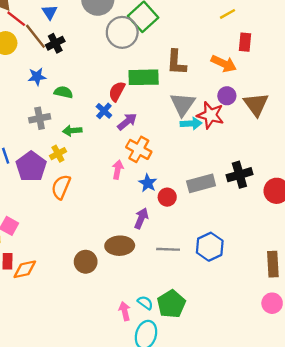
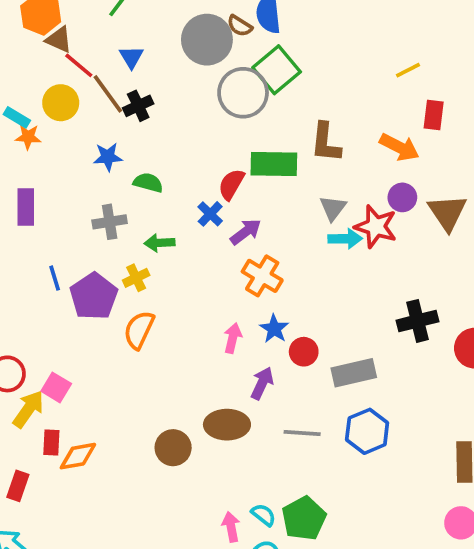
gray triangle: (183, 104) -> (333, 208), size x0.7
pink arrow: (118, 170) -> (233, 338), moved
gray rectangle: (201, 183) -> (354, 373), moved

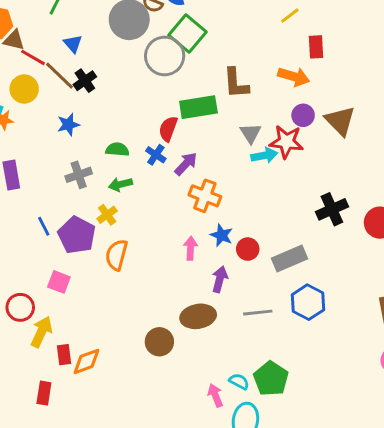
green semicircle: (148, 183) -> (117, 149), moved
pink square: (56, 387) -> (59, 282), moved

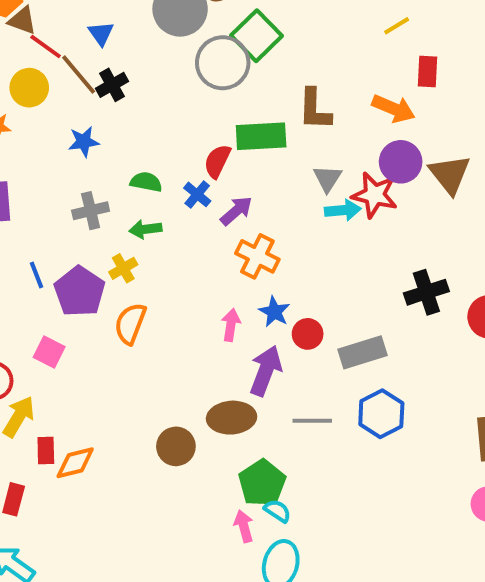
purple circle: (303, 115) -> (401, 162), size x1.4
purple arrow: (220, 279) -> (266, 371), size x1.4
green pentagon: (271, 379) -> (262, 483), moved

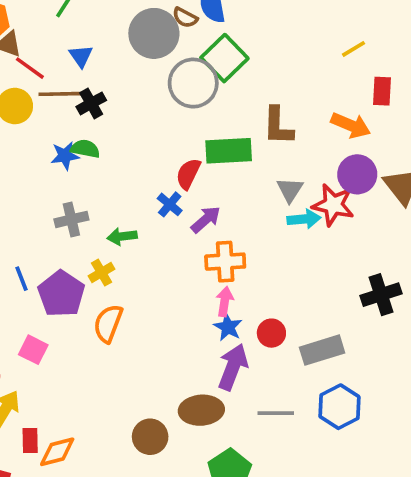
brown line: (79, 75) -> (60, 94), turned -51
green semicircle: (146, 182) -> (85, 149), moved
orange cross: (257, 256) -> (225, 262), turned -30
blue star: (274, 312) -> (228, 327), moved
pink arrow: (231, 325) -> (225, 302), moved

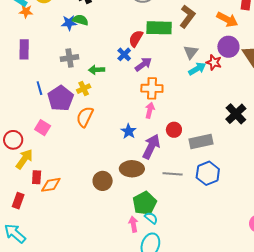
brown L-shape: (278, 126) -> (187, 17), turned -150
red star: (333, 205) -> (214, 62), size x0.7
cyan arrow: (304, 219) -> (197, 69), turned -30
black cross: (381, 295) -> (236, 114), turned -30
blue star: (228, 327) -> (129, 131), moved

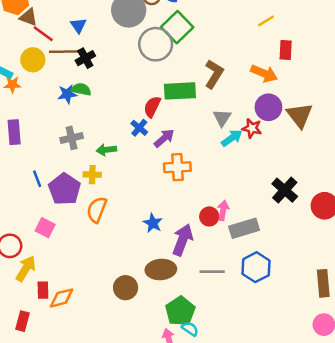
yellow cross: (84, 89) -> (92, 175), turned 32
pink arrow: (150, 110) -> (223, 210), moved

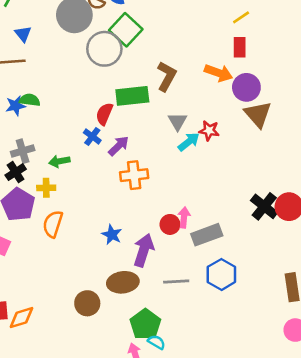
yellow line: (266, 21) -> (241, 17), moved
black cross: (85, 58) -> (16, 172), moved
purple circle: (268, 107) -> (246, 87), moved
black cross: (285, 190) -> (264, 206), moved

